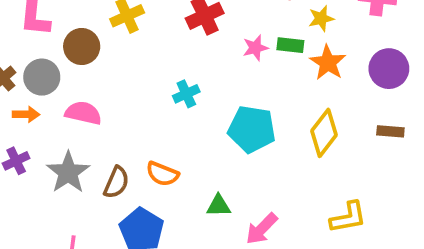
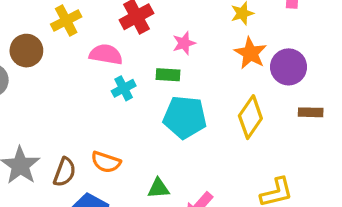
green rectangle: (290, 45) -> (168, 75), moved
purple circle: (389, 69) -> (289, 67), moved
pink semicircle: (83, 113) -> (106, 54), moved

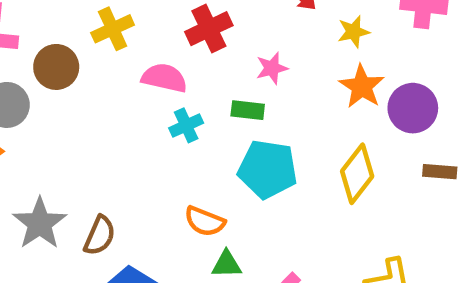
orange semicircle: (106, 162) -> (205, 221), moved

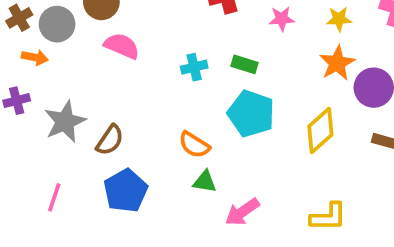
pink star: (272, 68) -> (282, 19), moved
pink semicircle: (164, 78) -> (122, 46), moved

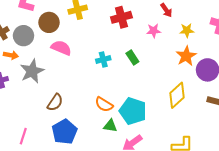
green rectangle: (244, 64) -> (132, 57), turned 40
cyan pentagon: (251, 114) -> (133, 111), moved
gray star: (65, 122) -> (32, 71), moved

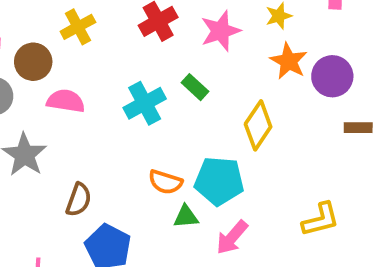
pink star: (154, 31) -> (221, 31), size x1.5
cyan cross: (103, 59) -> (145, 103), size x1.5
yellow diamond: (177, 95) -> (258, 125), moved

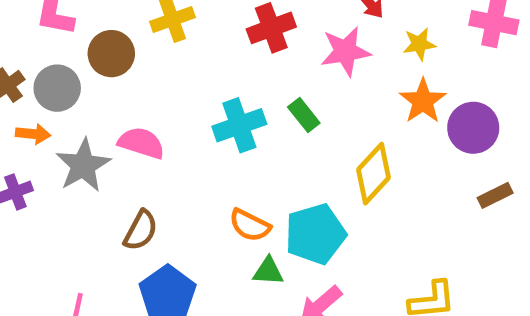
pink semicircle: (66, 101) -> (141, 143), moved
brown rectangle: (358, 128) -> (495, 195), turned -36
cyan pentagon: (219, 181) -> (315, 234), turned -30

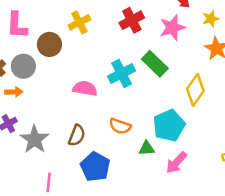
green rectangle: (304, 115) -> (155, 64), size x1.5
pink semicircle: (141, 143) -> (85, 88), moved
gray star: (83, 165) -> (34, 139), moved
orange semicircle: (250, 225) -> (120, 126), moved

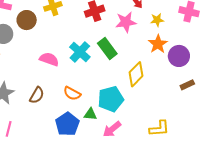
cyan cross: (122, 74) -> (80, 52), turned -30
blue pentagon: (95, 167) -> (67, 124), moved

